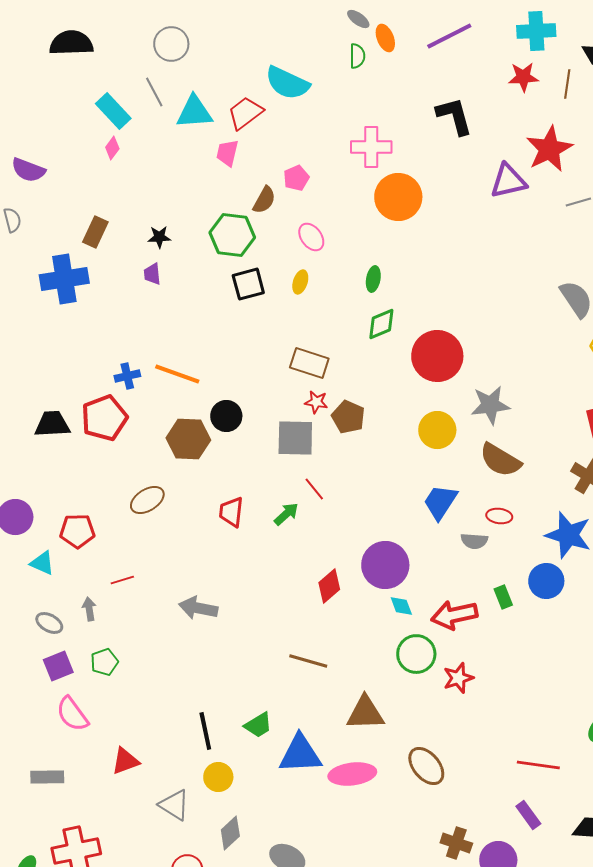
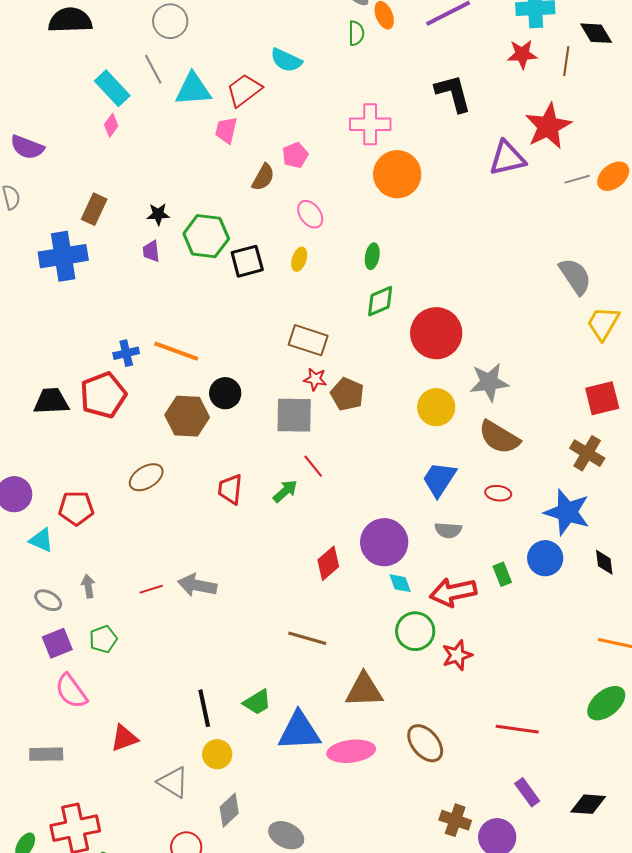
cyan semicircle: (287, 83) -> (286, 60), size x0.7
green hexagon: (232, 235) -> (206, 236), moved
gray semicircle: (474, 541) -> (448, 530), moved
red line: (122, 580) -> (151, 589), moved
red line: (538, 765) -> (517, 729), moved

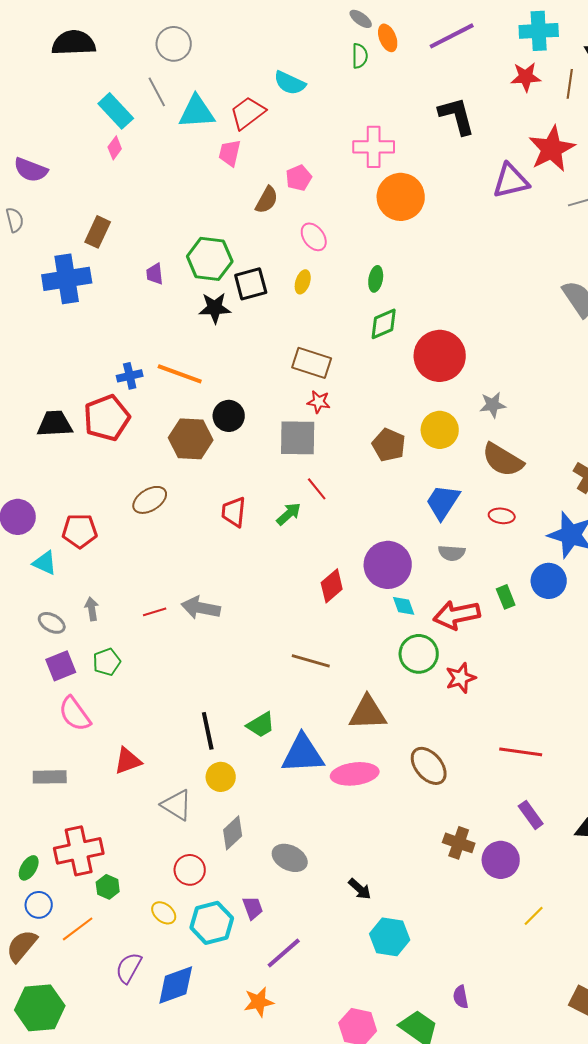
black star: (158, 214) -> (215, 308), moved, size x1.4
gray star: (489, 382) -> (493, 405), size x0.7
brown pentagon: (347, 394) -> (389, 445), moved

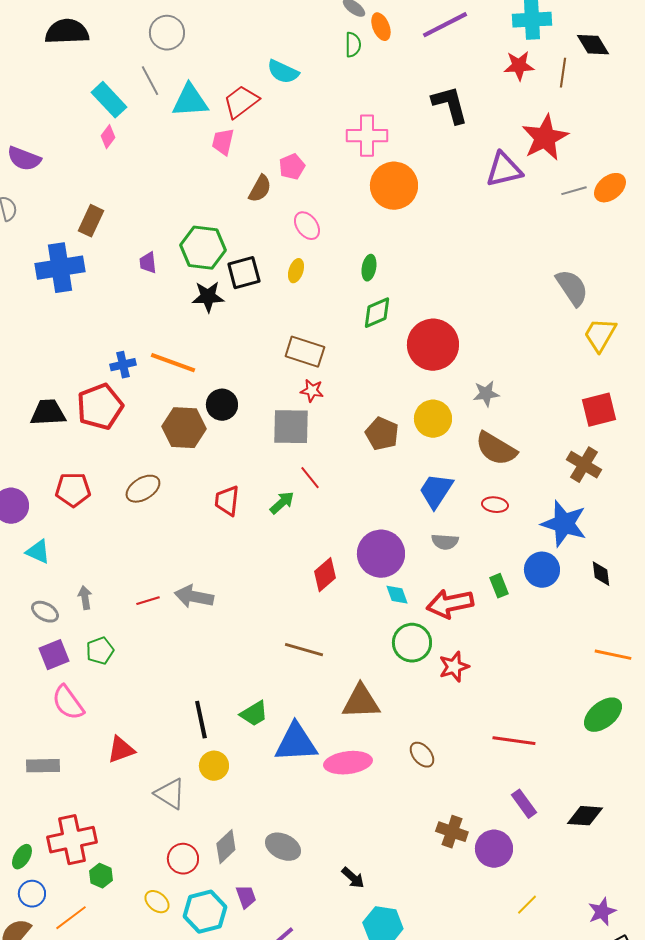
red pentagon: (80, 531) -> (73, 490), moved
brown ellipse: (429, 766) -> (422, 755), size x0.7
gray diamond: (233, 833) -> (226, 847), moved

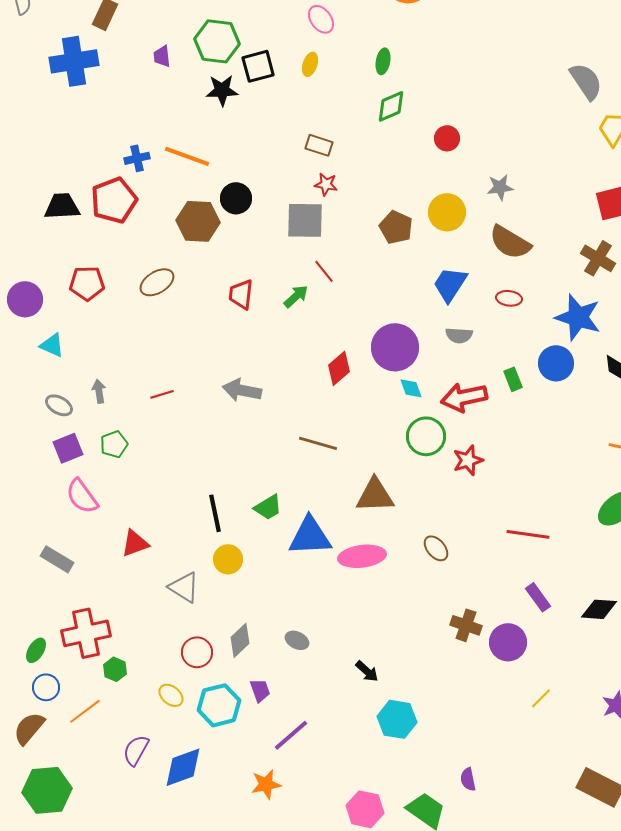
red circle: (433, 345) -> (447, 138), size x0.5
brown rectangle: (305, 352) -> (319, 145), size x0.7
gray arrow: (194, 597) -> (242, 390), moved
gray rectangle: (43, 766) -> (57, 559), turned 32
gray ellipse: (283, 847) -> (297, 640), size x0.7

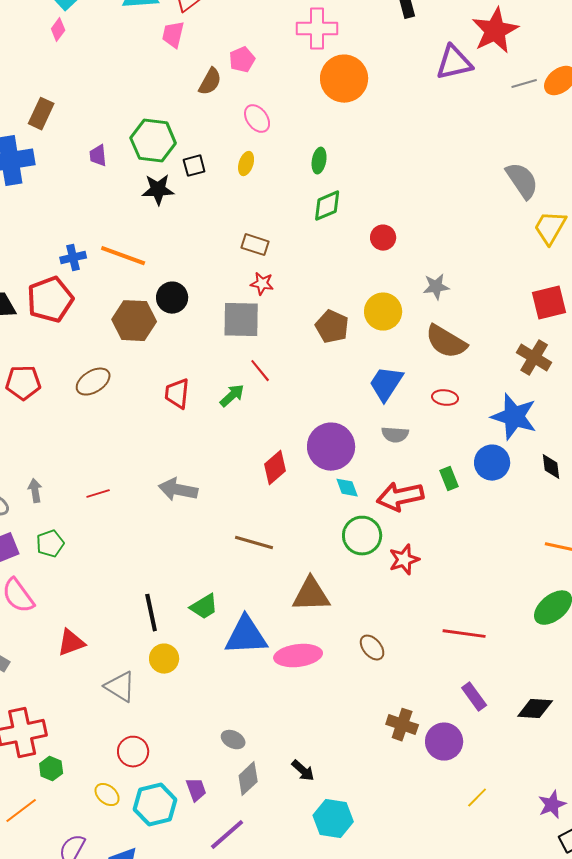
black square: (258, 66) -> (194, 166), size x0.7
gray diamond: (240, 640) -> (248, 779), moved

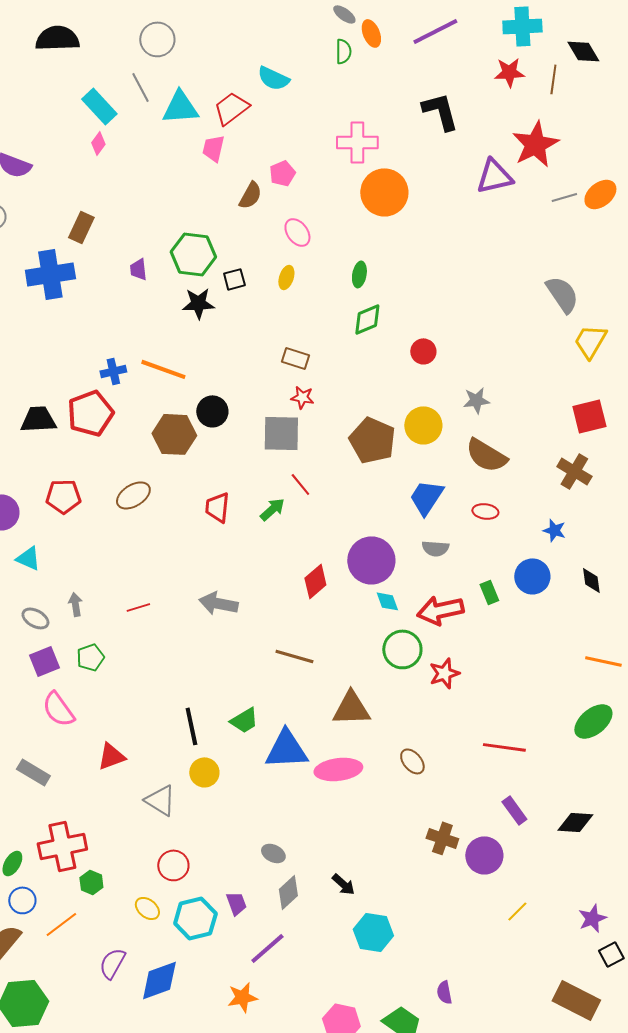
brown pentagon: (332, 327) -> (372, 440), size x1.4
blue star: (514, 417) -> (554, 530), size x0.5

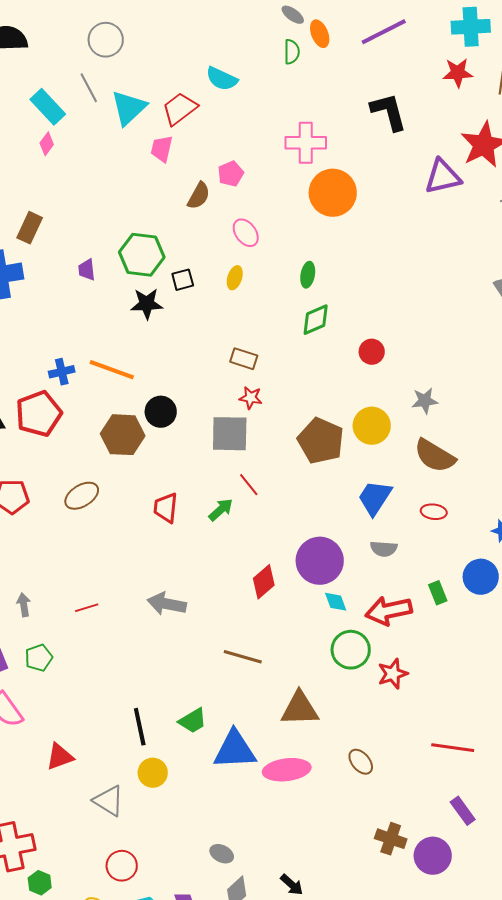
cyan triangle: (180, 107) -> (129, 108), turned -39

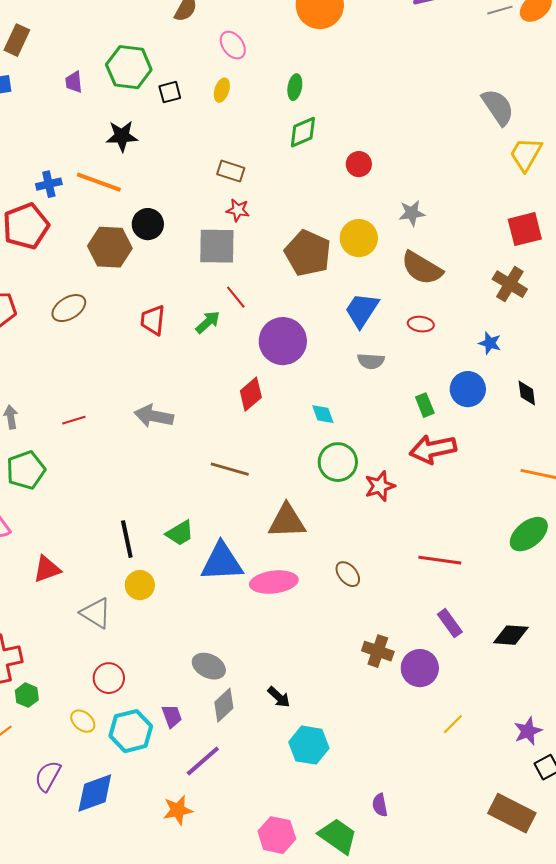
black star: (147, 304) -> (122, 136), moved
purple circle: (320, 561) -> (283, 341), moved
red arrow: (389, 611) -> (433, 449), moved
green pentagon: (39, 658) -> (26, 470), size x1.4
gray ellipse: (222, 854) -> (209, 666), size x1.4

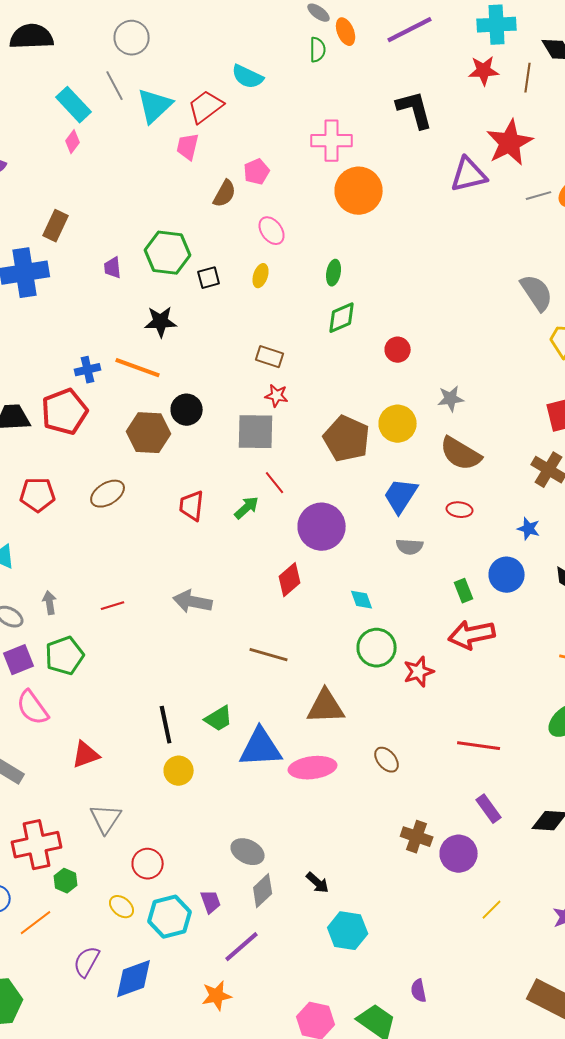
gray triangle: (96, 613) -> (106, 819), moved, turned 32

